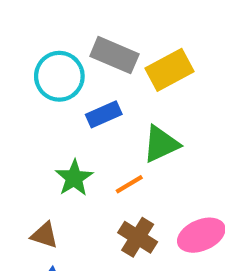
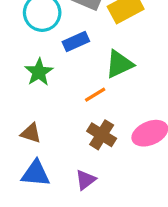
green star: (74, 178) -> (39, 72), moved

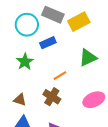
green triangle: (119, 64) -> (88, 58), moved
brown cross: (102, 135) -> (52, 97), moved

